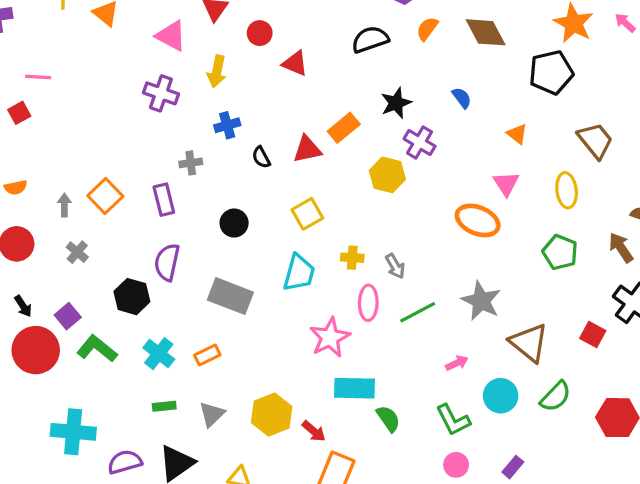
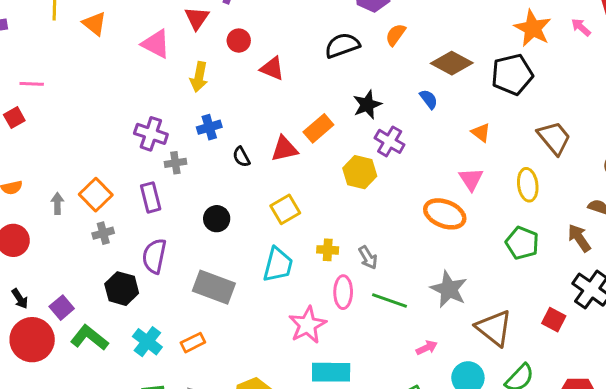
brown diamond: (486, 32) -> (452, 63), moved, turned -33
purple cross: (161, 93) -> (151, 134), moved
gray cross: (77, 252) -> (103, 233), moved, turned 35
green line: (418, 312) -> (389, 300), turned 48

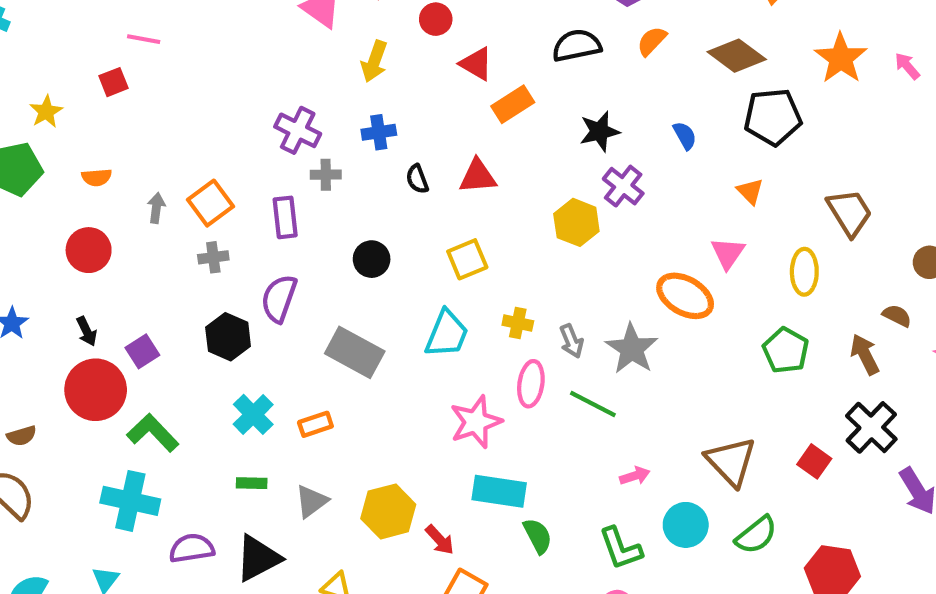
brown diamond: (452, 63) -> (737, 56), moved
black pentagon: (512, 74) -> (773, 117), moved
orange rectangle: (318, 128) -> (513, 104), moved
gray star: (449, 289) -> (632, 349), moved
green L-shape: (89, 338) -> (153, 433), moved

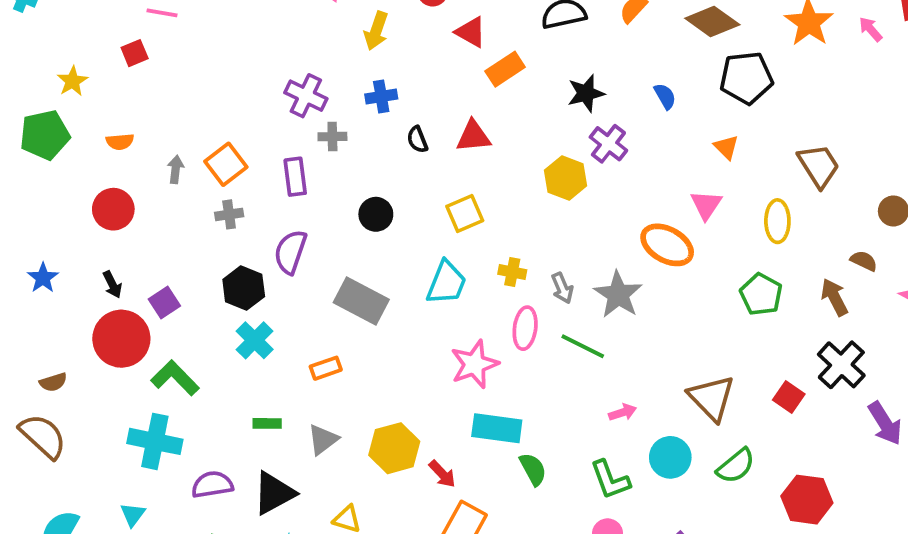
cyan cross: (253, 414) -> (255, 340), moved

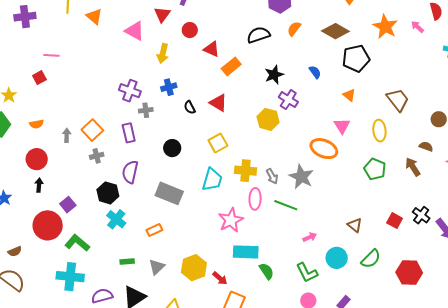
red triangle: (473, 136) -> (218, 103), turned 42
yellow cross: (512, 272) -> (245, 171), size x1.5
black arrow: (112, 284) -> (39, 185), moved, turned -144
black cross: (841, 365) -> (421, 215), moved, size x0.7
brown triangle: (712, 398) -> (355, 225), size x0.6

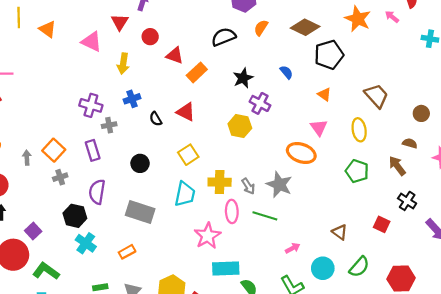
black cross: (421, 215) -> (407, 201), moved

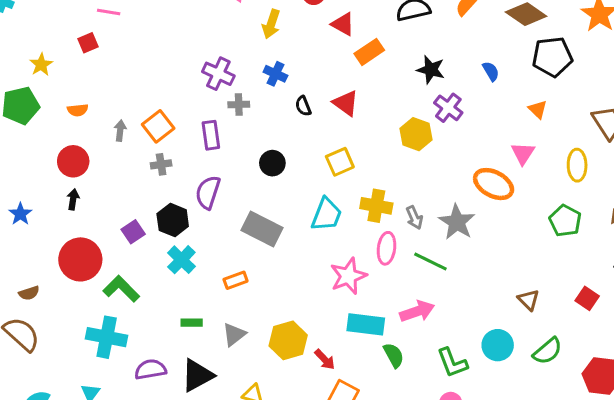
black star: (243, 78) -> (431, 70), turned 30
blue cross: (132, 99) -> (275, 74), turned 35
purple square: (33, 231) -> (133, 232), moved
pink arrow: (293, 248) -> (417, 311), moved, size x1.6

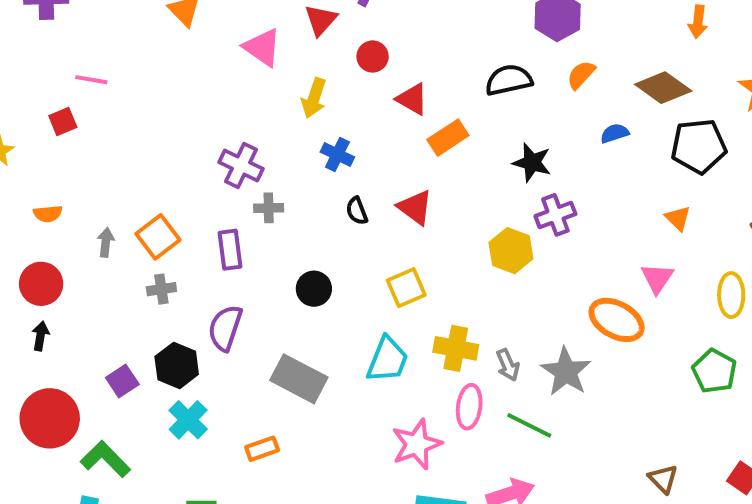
blue semicircle: (491, 71) -> (615, 133), moved, turned -78
blue cross: (275, 74) -> (337, 154), moved
purple cross: (448, 108) -> (555, 215), turned 32

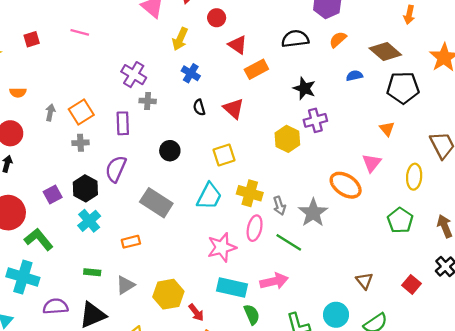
pink line: (91, 80) -> (80, 32), moved

